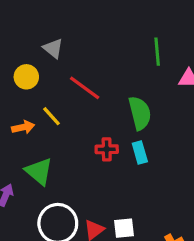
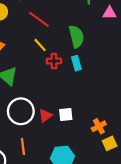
yellow line: (52, 116) -> (40, 45), moved

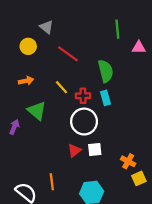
yellow line: (40, 45) -> (61, 87), moved
white circle: (21, 111) -> (84, 122), moved
orange cross: (99, 126) -> (128, 161), turned -32

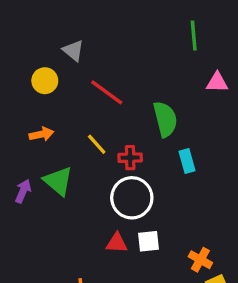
green line: (117, 29) -> (194, 36), moved
cyan rectangle: (106, 98) -> (187, 161), moved
purple arrow: (14, 127) -> (23, 191), moved
red triangle: (74, 151) -> (117, 243), turned 40

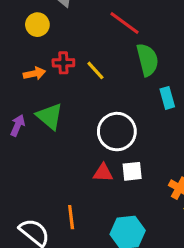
red line: (107, 92) -> (124, 23), moved
yellow line: (97, 144) -> (95, 70), moved
red cross: (130, 158) -> (63, 63), moved

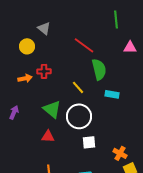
yellow line: (95, 70) -> (78, 87), moved
cyan rectangle: (167, 98) -> (112, 94), turned -64
green triangle: (50, 116) -> (52, 109), moved
red triangle: (103, 173) -> (48, 136), moved

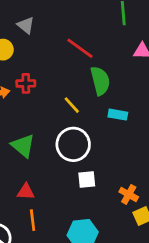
green triangle: (52, 109) -> (23, 146), moved
red triangle: (48, 136) -> (26, 192), moved

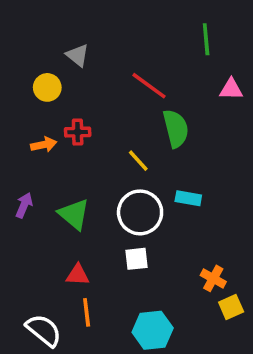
cyan rectangle: (118, 115) -> (188, 198), moved
white square: (87, 180) -> (136, 259), moved

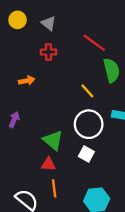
yellow circle: (47, 87) -> (18, 20), moved
red cross: (78, 132) -> (48, 52), moved
green triangle: (74, 214) -> (53, 140), moved
white square: (136, 259) -> (86, 154), turned 35

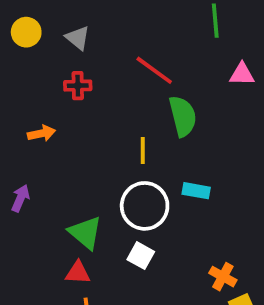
yellow line: (87, 91) -> (143, 151), turned 42

